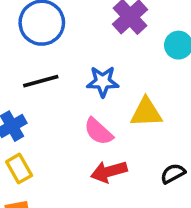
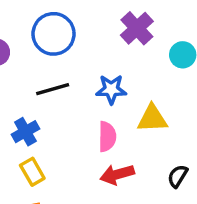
pink semicircle: (98, 131) -> (107, 137), turned -132
black semicircle: (173, 174) -> (178, 176), turned -30

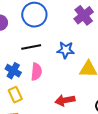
blue cross: (25, 132) -> (13, 71), turned -35
pink semicircle: (107, 137) -> (36, 72), moved

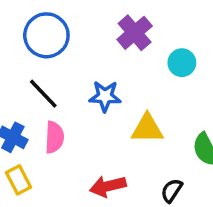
black line: (31, 47) -> (43, 94), turned 60

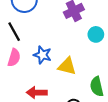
blue star: (105, 96) -> (42, 55), moved

